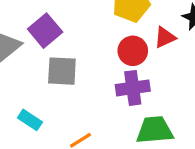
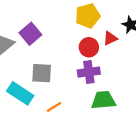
gray square: (62, 71) -> (42, 73), moved
cyan rectangle: (30, 120) -> (20, 93), size x1.6

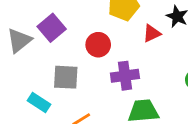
red circle: (89, 47) -> (98, 45), moved
cyan rectangle: (20, 93) -> (39, 103), size x0.7

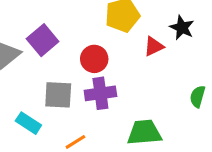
purple cross: (125, 76) -> (100, 93), moved

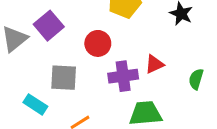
red triangle: (154, 46) -> (154, 64), moved
purple cross: (100, 93) -> (123, 76), moved

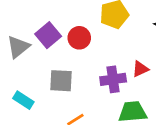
red circle: (98, 43) -> (79, 38), moved
cyan rectangle: (35, 104) -> (23, 100), moved

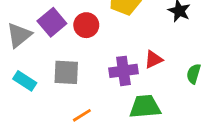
cyan rectangle: (23, 100) -> (25, 81), moved

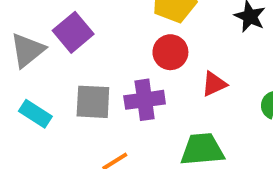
red circle: (86, 25) -> (170, 52), moved
purple cross: (123, 71) -> (145, 100), moved

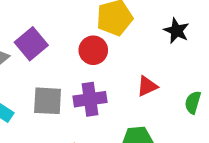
red circle: (170, 52) -> (93, 50), moved

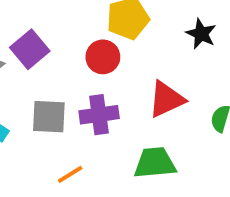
red triangle: (147, 86) -> (166, 99), size x1.5

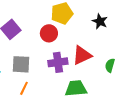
purple cross: (99, 115) -> (58, 62), moved
orange line: (70, 174) -> (24, 88), moved, turned -32

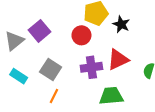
black star: (100, 21) -> (121, 24), moved
gray square: (21, 64) -> (51, 70), turned 30

